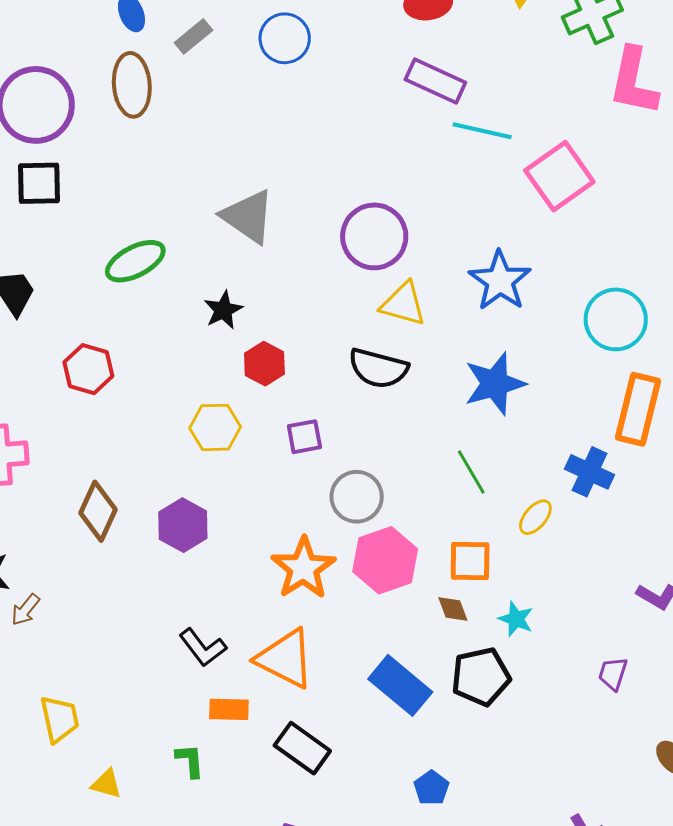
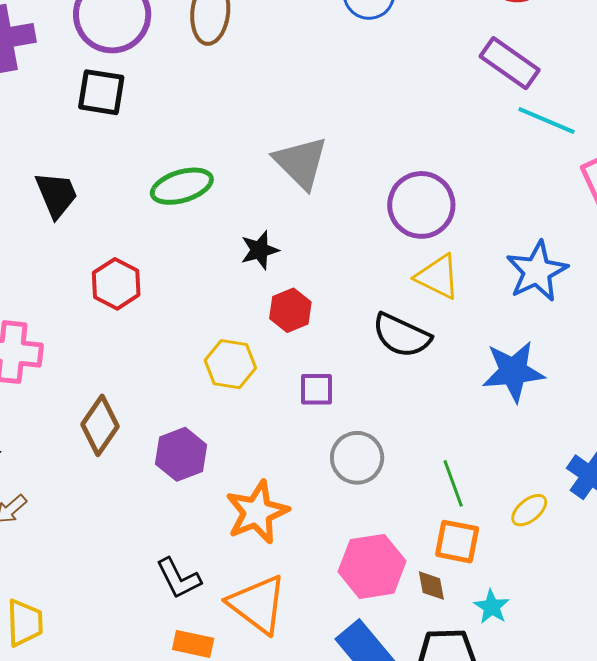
green line: (471, 472) -> (453, 483), moved
pink hexagon: (385, 560) -> (372, 566), moved
orange star: (303, 568) -> (257, 512), moved

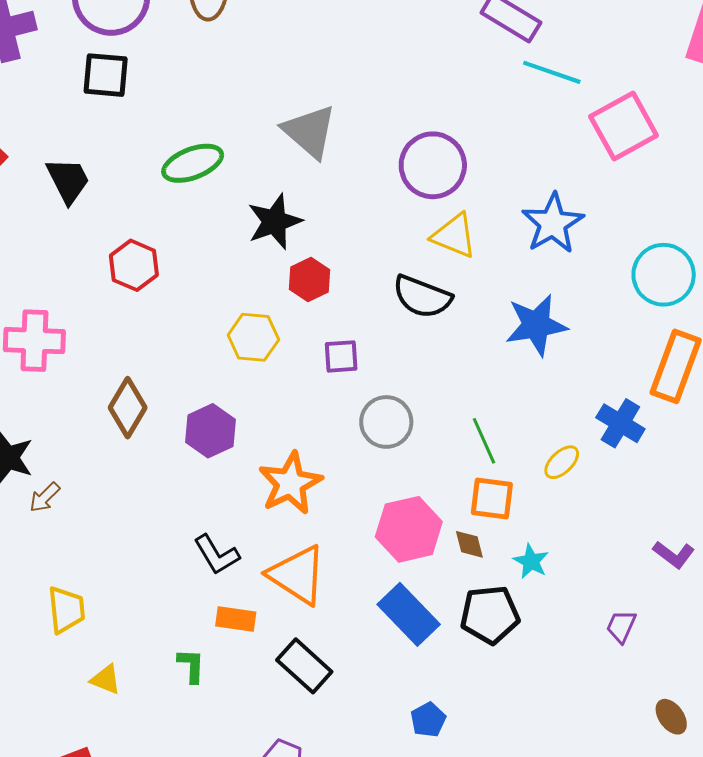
black star: (260, 250) -> (275, 222), size x1.4

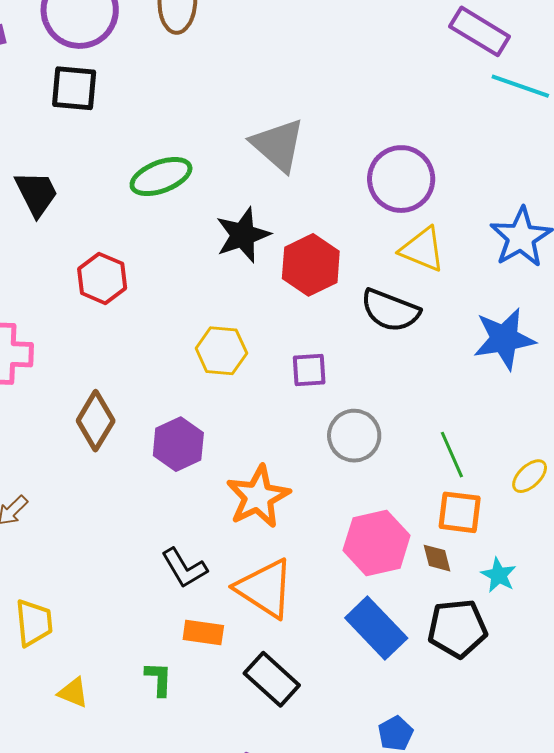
red hexagon: (310, 279) -> (311, 265), moved, size x1.4

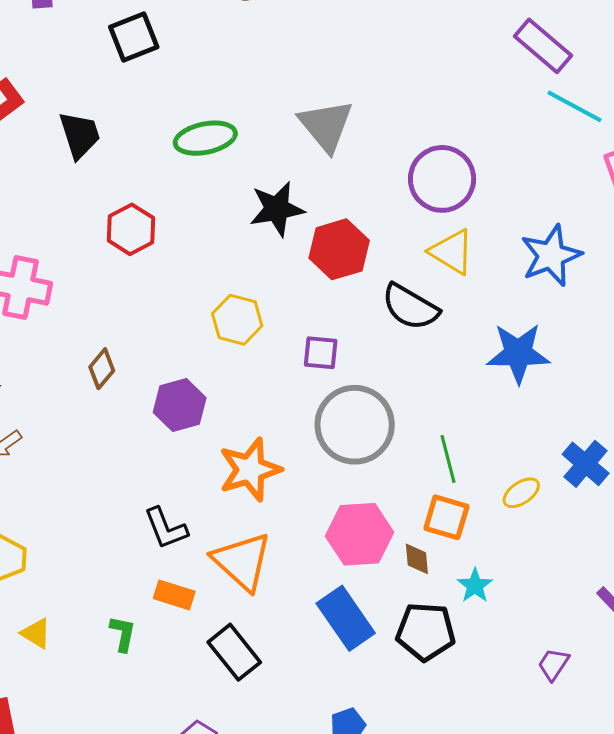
black square: (74, 88) -> (134, 37), turned -36
brown diamond: (96, 421) -> (102, 369), size x0.7
gray circle: (354, 436) -> (355, 425), size x1.5

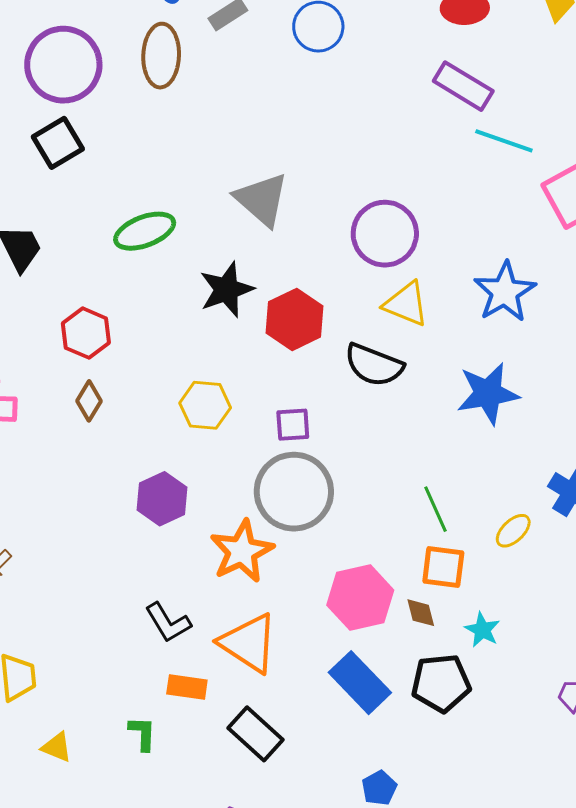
brown diamond: (102, 369) -> (89, 401), moved
gray circle: (355, 425) -> (294, 492), moved

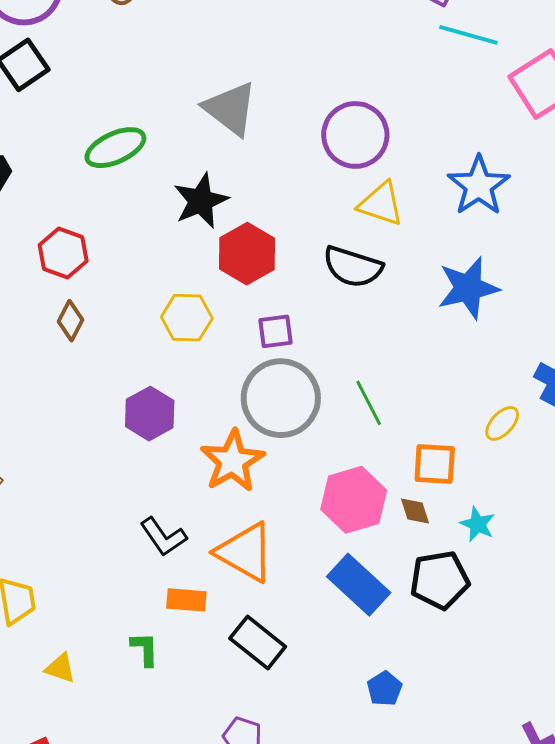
red hexagon: (294, 319) -> (247, 254), moved
green line: (436, 509) -> (369, 403), moved

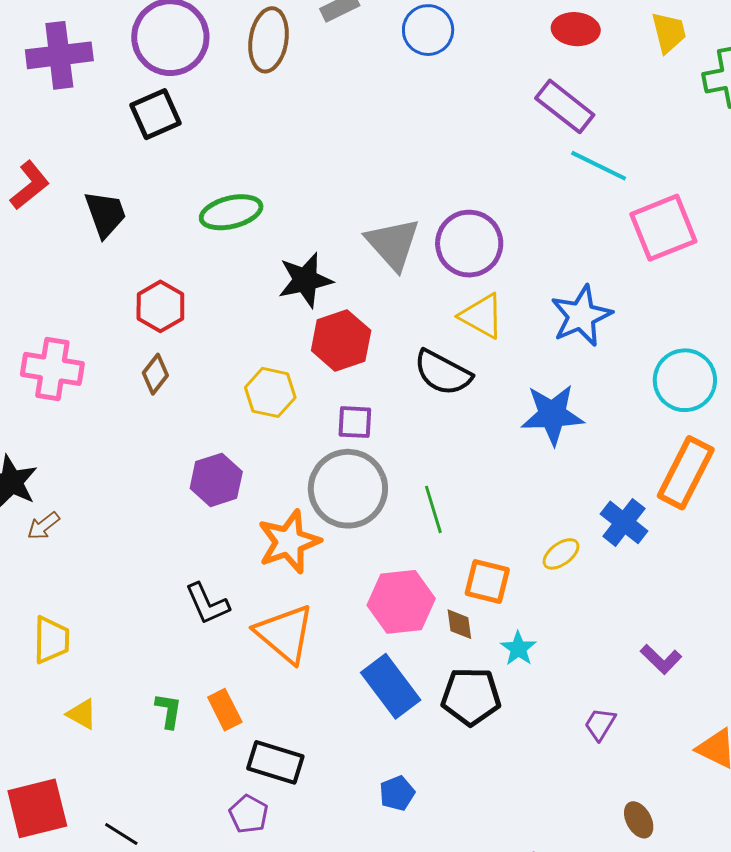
gray triangle: (230, 109) -> (393, 244), moved
orange rectangle: (186, 600) -> (225, 710), moved, turned 48
black rectangle: (258, 642) -> (275, 762), moved, turned -32

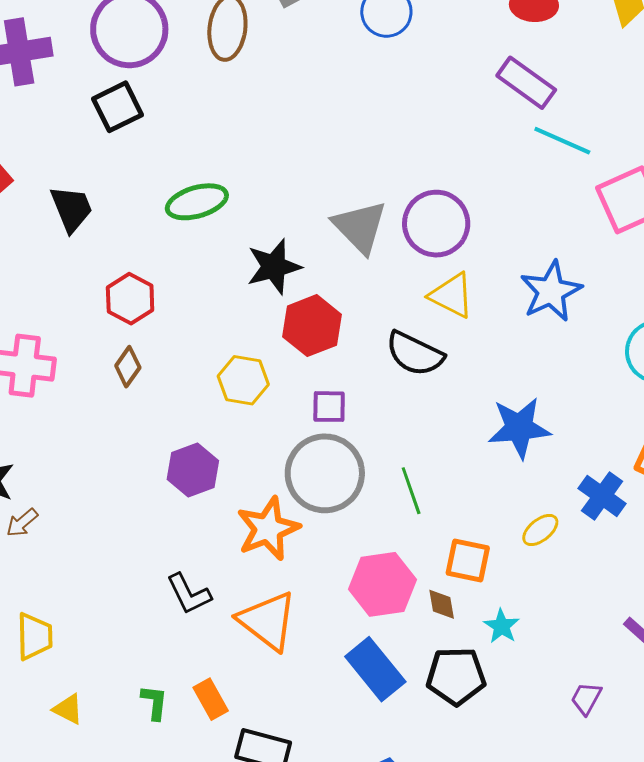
blue star: (552, 415) -> (519, 428), moved

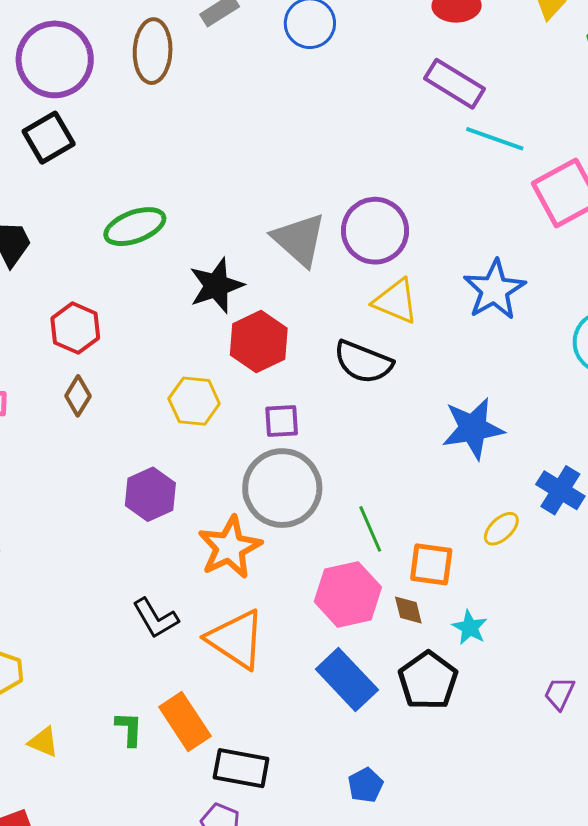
green line: (411, 491) -> (370, 529), moved
black pentagon: (456, 676) -> (428, 681), turned -30
orange rectangle: (211, 699) -> (185, 721), size x1.4

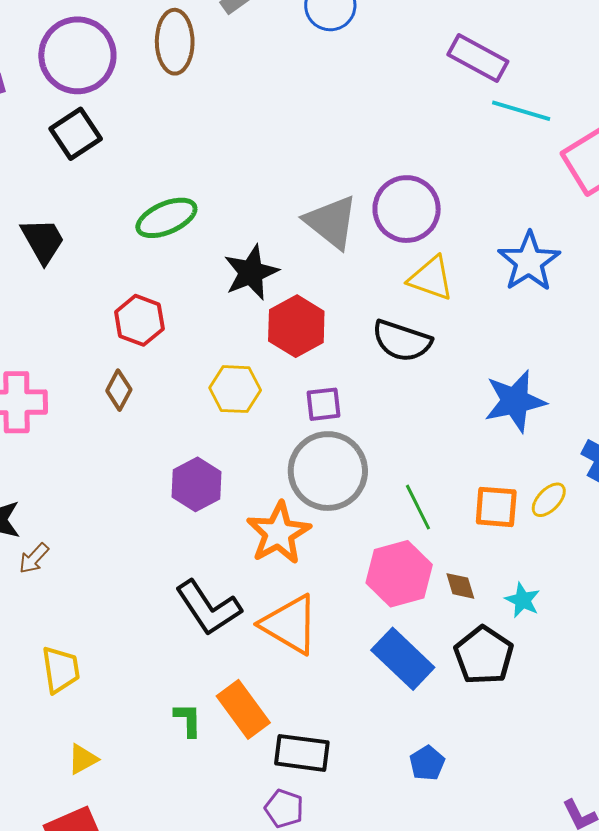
red hexagon: (75, 328) -> (139, 320), moved
orange square: (431, 564) -> (496, 507), moved
black L-shape: (155, 618) -> (208, 608), size x1.4
yellow triangle: (43, 742) -> (83, 759), moved, turned -48

